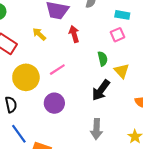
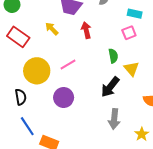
gray arrow: (96, 129) -> (114, 119), moved

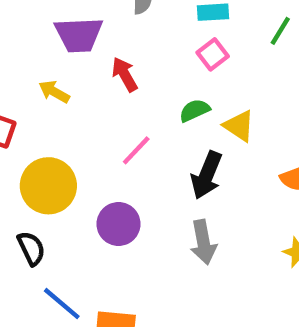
green semicircle: (113, 56) -> (195, 110), turned -88
pink line: (68, 64) -> (136, 150), moved
gray arrow: (114, 119) -> (203, 242), moved

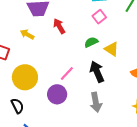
pink line: (136, 150) -> (67, 74), moved
black arrow: (207, 175) -> (97, 72), turned 135

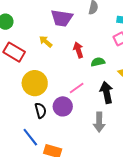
red arrow: (59, 26) -> (78, 50), moved
green semicircle: (91, 42) -> (98, 62), moved
black semicircle: (17, 106) -> (41, 110), moved

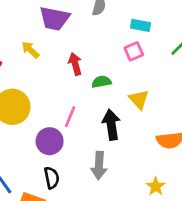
pink line: (77, 88) -> (70, 117), turned -35
black semicircle: (41, 110) -> (52, 178), moved

